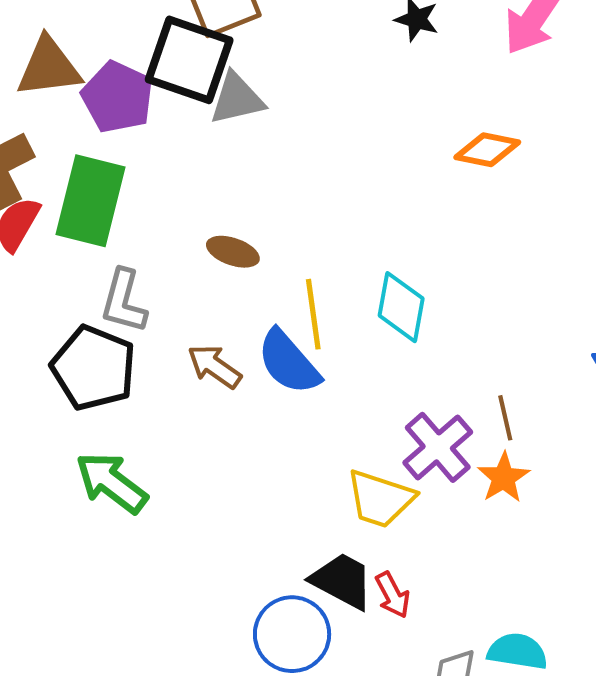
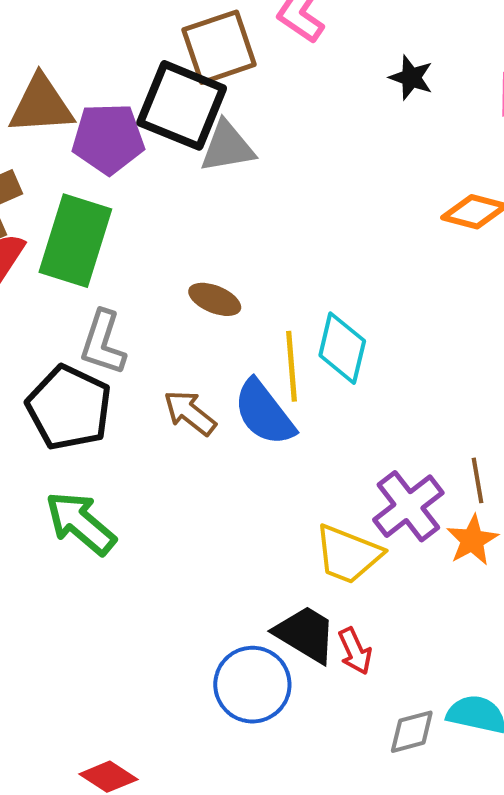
purple pentagon: (118, 97) -> (108, 139), turned -30
cyan diamond: (401, 307) -> (342, 348), moved

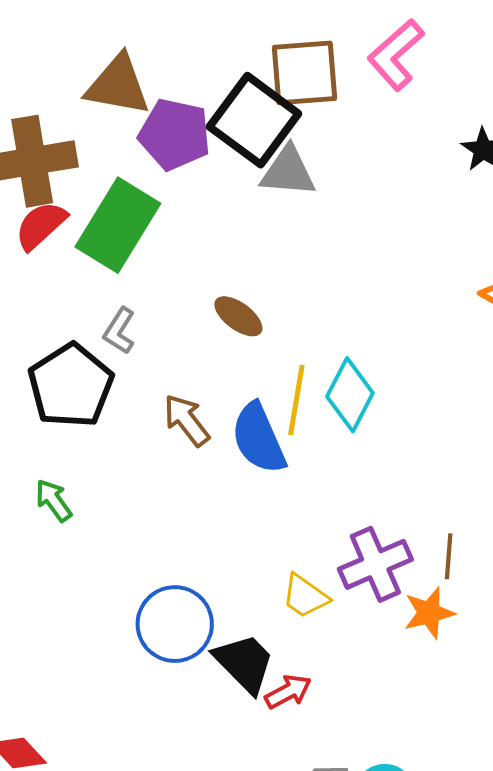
gray L-shape: (103, 343) -> (119, 331), size x0.7
green arrow: (81, 523) -> (54, 500), size x0.6
yellow trapezoid: (348, 554) -> (305, 596), size x0.7
red arrow: (355, 651) -> (288, 692), turned -108
blue circle: (252, 685) -> (175, 624), moved

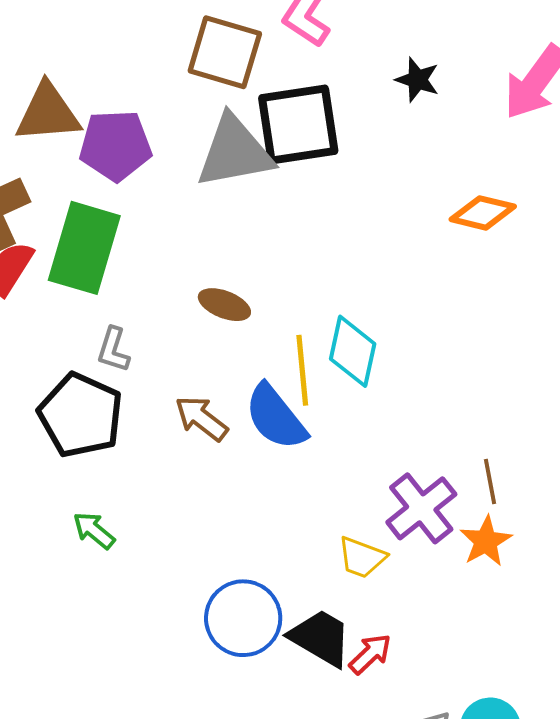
brown square: (304, 73) -> (225, 52), turned 36
black square: (254, 120) -> (298, 124), moved, turned -30
gray triangle: (288, 172) -> (235, 152), size x1.4

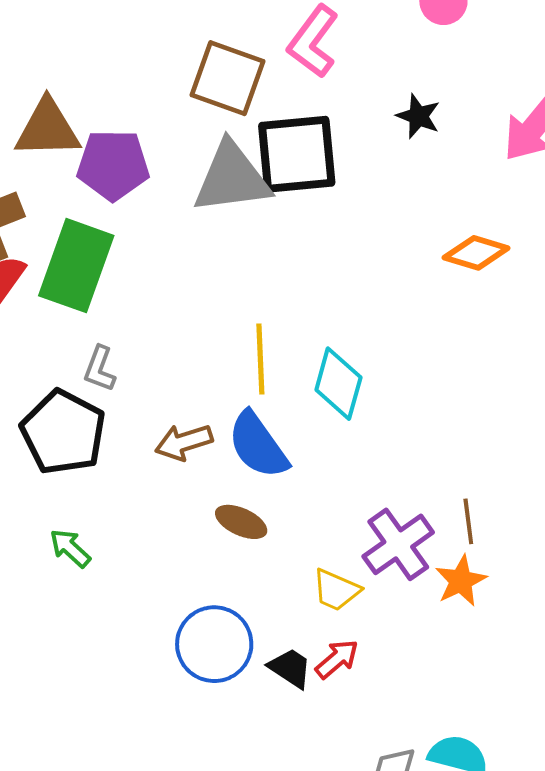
brown ellipse: (224, 305) -> (241, 522), moved
yellow line: (302, 370) -> (260, 359), moved
brown arrow: (201, 418) -> (184, 442), turned -58
black trapezoid: (320, 638) -> (290, 668), size x0.7
red arrow: (370, 654) -> (337, 659), moved

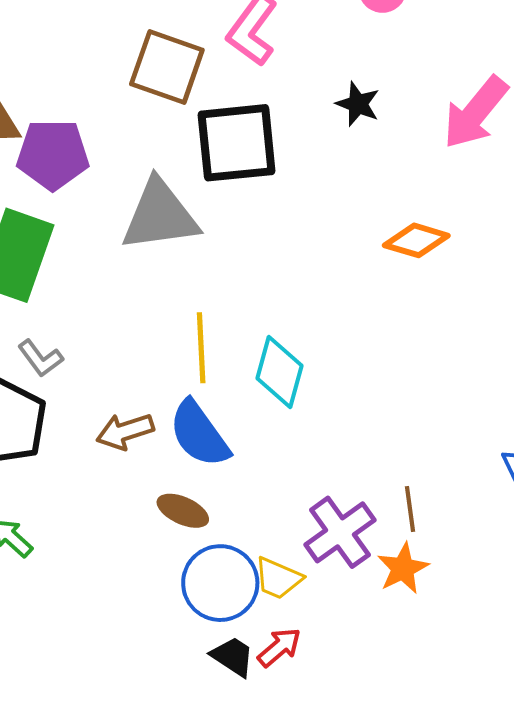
gray triangle: (232, 178) -> (160, 215), moved
gray L-shape: (100, 369) -> (40, 358), turned -57
blue circle: (214, 644) -> (220, 583), moved

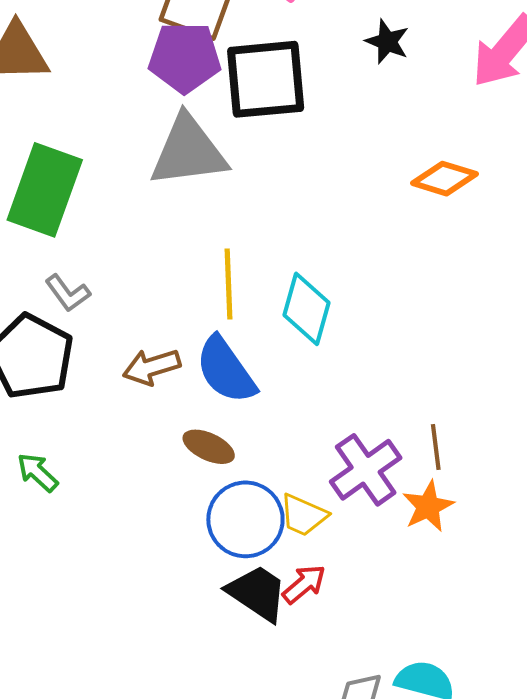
purple pentagon: (53, 154) -> (185, 57), moved
black trapezoid: (233, 657) -> (257, 593), size x1.4

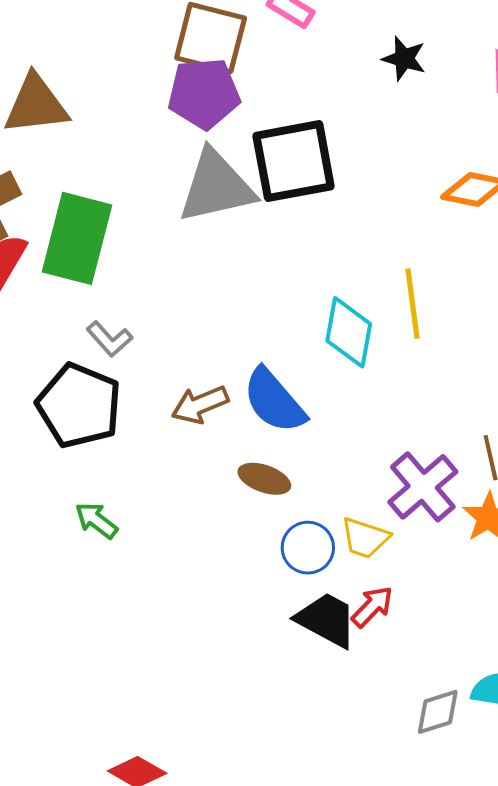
black square: (266, 79) -> (294, 161), moved
yellow line: (228, 284) -> (413, 304), moved
blue circle: (245, 519) -> (308, 548), size x0.7

